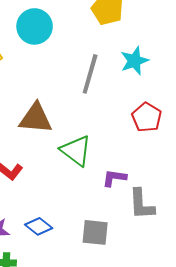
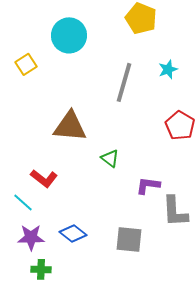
cyan star: (135, 61) -> (168, 69), size x0.7
green triangle: (76, 151) -> (110, 158), size x0.6

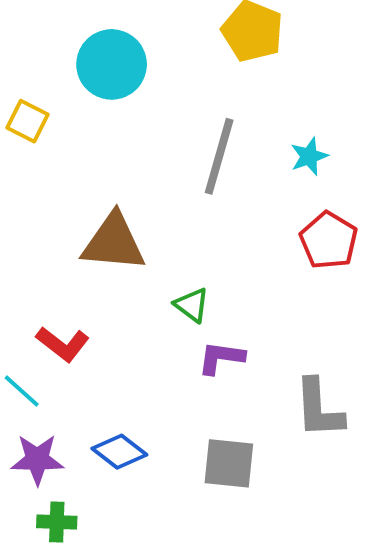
yellow square: (26, 64) -> (27, 121), turned -30
cyan star: (168, 69) -> (309, 156), moved
purple L-shape: (148, 185) -> (221, 358), moved

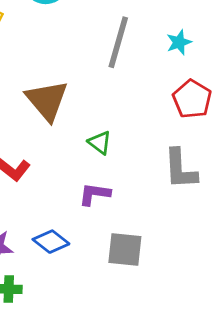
brown triangle: (114, 242) -> (47, 100), turned 45
purple L-shape: (221, 358) -> (94, 194), moved
gray L-shape: (319, 409) -> (180, 169), moved

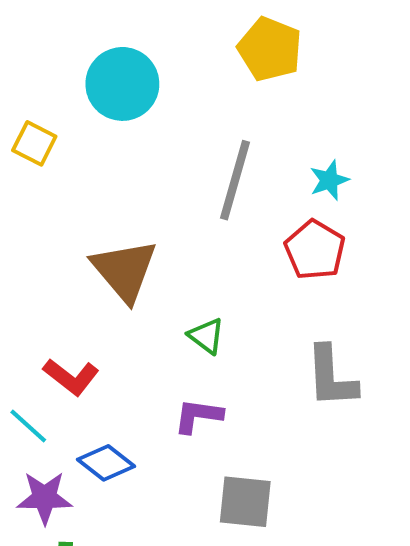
red pentagon: (192, 99) -> (315, 250), moved
blue diamond: (51, 242) -> (106, 463), moved

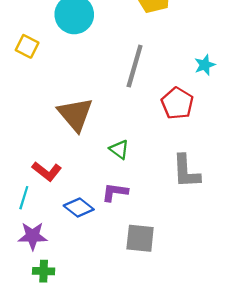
cyan star: (329, 180) -> (205, 65), moved
cyan line: (28, 426) -> (24, 198), turned 65
blue diamond: (106, 463) -> (79, 208), moved

